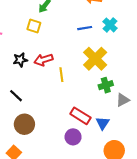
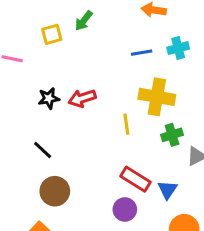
cyan cross: (110, 25) -> (178, 48), turned 32
yellow square: (34, 26) -> (52, 34), moved, turned -32
yellow cross: (95, 59) -> (157, 97), turned -35
yellow line: (61, 75) -> (126, 124), moved

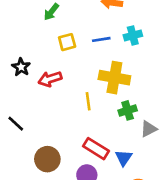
yellow square: (52, 34) -> (67, 42), moved
black star: (49, 98) -> (21, 67), moved, turned -30
brown circle: (55, 191) -> (47, 159), moved

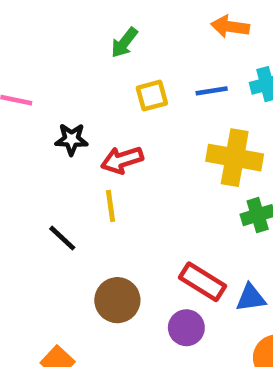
black star: (21, 67) -> (71, 139), turned -30
yellow line: (88, 101) -> (111, 206), moved
blue triangle: (124, 158) -> (251, 298), turned 48

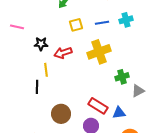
yellow cross: (235, 158) -> (99, 52), moved, turned -30
yellow line: (111, 206) -> (46, 70), moved
black line: (62, 238) -> (37, 87), turned 48

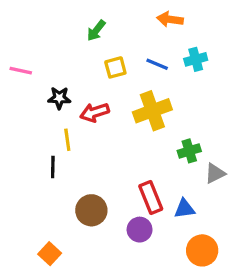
blue line: (102, 23) -> (157, 64), turned 32
red rectangle: (98, 106) -> (151, 197), turned 36

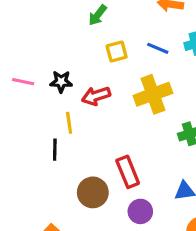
pink line: (21, 71) -> (23, 82), moved
red rectangle: (151, 197) -> (128, 172), moved

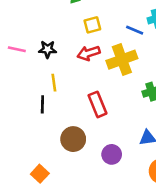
blue line: (158, 48) -> (135, 30), moved
red arrow: (96, 96) -> (89, 53), moved
red rectangle: (128, 172) -> (98, 104), moved

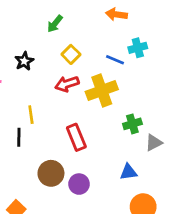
yellow square: (92, 25) -> (71, 54), turned -30
black star: (48, 49) -> (24, 61), moved, turned -30
purple circle: (112, 154) -> (79, 184), moved

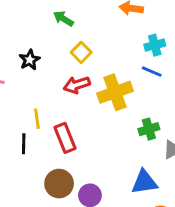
green arrow: (55, 24) -> (63, 19), turned 84
blue line: (115, 60) -> (152, 72), moved
red rectangle: (76, 137) -> (65, 138), moved
blue triangle: (128, 172) -> (144, 182), size x1.4

